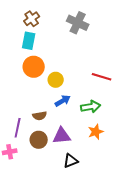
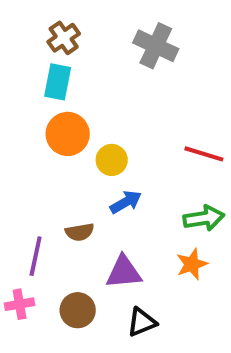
green arrow: (91, 107) -> (204, 218), moved
brown circle: (39, 140) -> (78, 310), moved

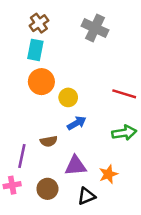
orange star: (192, 264) -> (108, 174), moved

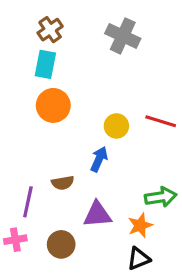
yellow circle: (68, 97) -> (116, 126), moved
blue arrow: (77, 123) -> (99, 159), turned -36
green arrow: (124, 133) -> (161, 197), moved
black triangle: (86, 196) -> (139, 259), moved

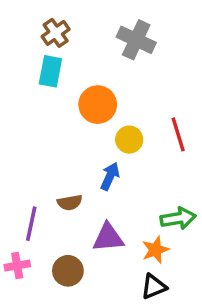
orange circle: (53, 105) -> (98, 105), moved
red line: (161, 121) -> (178, 134), turned 56

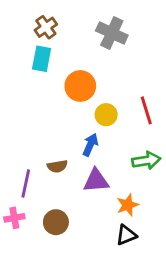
green arrow: (178, 218) -> (146, 161), moved
purple triangle: (108, 238) -> (96, 181), moved

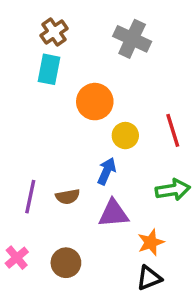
purple line: (26, 183) -> (30, 197), moved
pink cross: (14, 218) -> (17, 258), turned -30

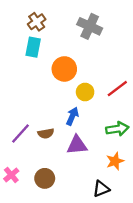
red line: (173, 130) -> (117, 89), turned 70
purple line: (30, 197) -> (21, 133), turned 30
orange star: (151, 242) -> (115, 161), moved

